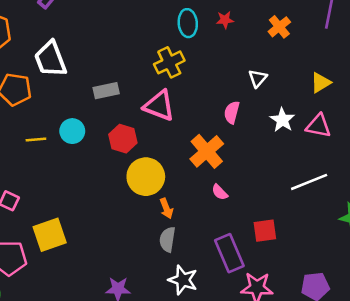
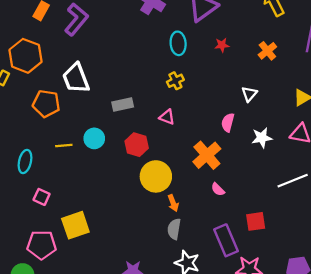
cyan ellipse: (188, 23) -> (178, 43), moved
yellow cross: (169, 62) -> (175, 81), size x0.7
pink triangle: (159, 106) -> (167, 117), size x0.6
white star: (282, 120) -> (262, 138), moved, turned 30

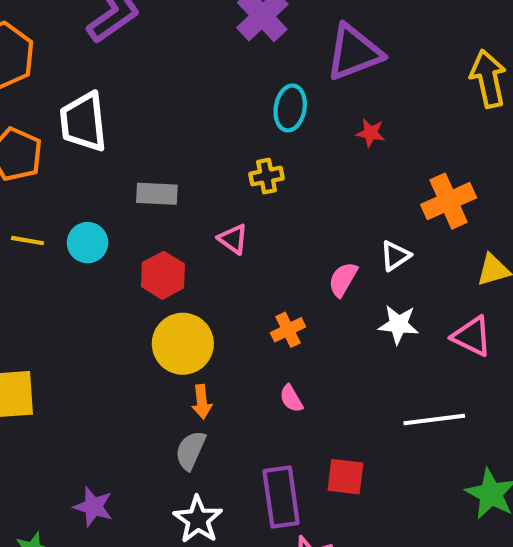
orange cross: (267, 51) -> (449, 201), moved, size x1.4
white triangle: (249, 94) -> (395, 256), moved
orange cross: (207, 155) -> (288, 330), size x0.6

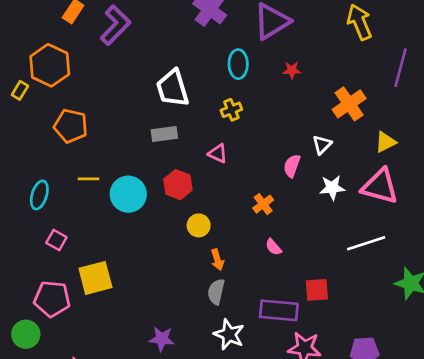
white trapezoid: (83, 122) -> (172, 88), moved
cyan circle: (87, 243) -> (128, 194), moved, size x1.4
pink triangle: (472, 336) -> (380, 186), size x1.4
yellow circle: (183, 344) -> (199, 225), size x0.6
purple rectangle: (281, 497) -> (279, 310), turned -66

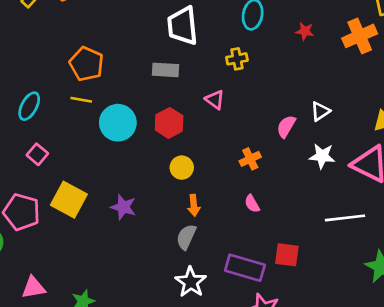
orange cross: (349, 104) -> (360, 36), moved
orange pentagon: (71, 126) -> (87, 64), moved
yellow square: (95, 278) -> (69, 200), turned 32
purple star: (162, 339) -> (123, 207), moved

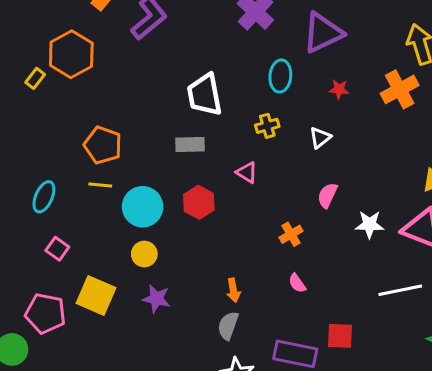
white triangle: (320, 111) -> (320, 138), moved
yellow circle: (182, 168) -> (144, 254), moved

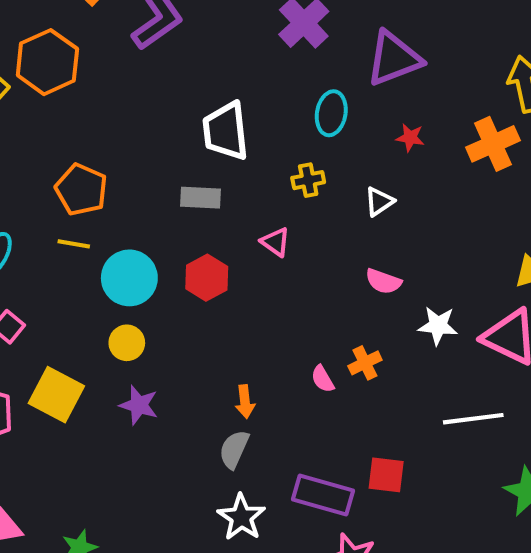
pink semicircle: (327, 195) -> (383, 281), turned -100
orange cross: (291, 234) -> (365, 363), moved
pink semicircle: (297, 283) -> (323, 379), moved

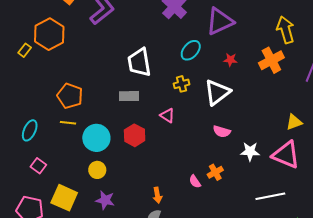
cyan ellipse: (331, 113) -> (191, 50), turned 35
white triangle: (379, 202) -> (217, 92), size x1.8

